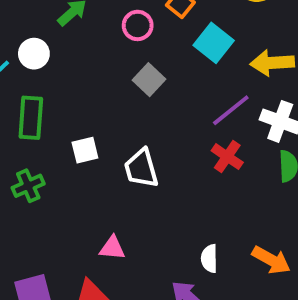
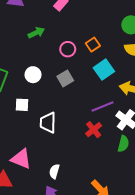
white circle: (34, 54) -> (33, 75), moved
pink triangle: (112, 248) -> (21, 159), size x1.5
white semicircle: (209, 259) -> (54, 171), moved

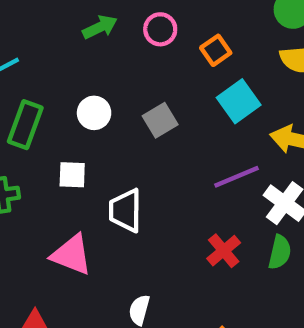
pink circle: (68, 49) -> (160, 29), moved
red cross: (94, 130) -> (224, 251), moved
pink triangle: (21, 159) -> (71, 255), moved

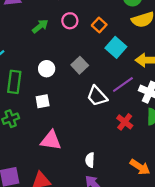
white trapezoid: (125, 211) -> (97, 96), moved, turned -30

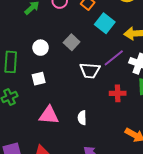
white trapezoid: (97, 96) -> (90, 70), turned -40
red cross: (125, 122) -> (118, 93), turned -35
white semicircle: (90, 160) -> (82, 118), moved

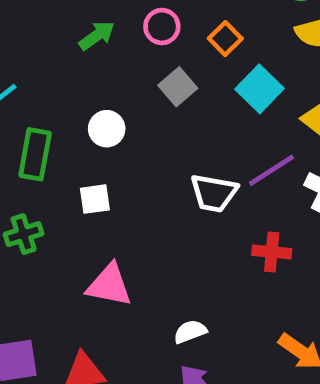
gray square: (72, 42) -> (178, 87), moved
white semicircle: (82, 118) -> (190, 332), moved, turned 64

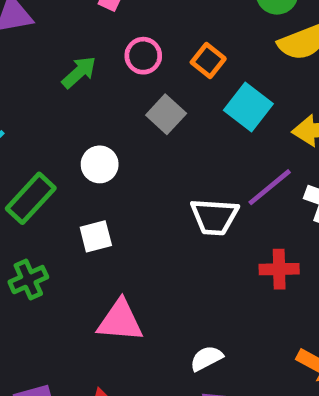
green rectangle: (35, 154) -> (31, 198), turned 39

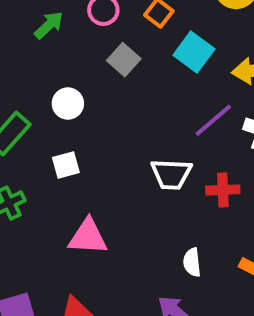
white trapezoid: (214, 217) -> (171, 174), moved
white semicircle: (206, 358) -> (192, 262), moved, turned -68

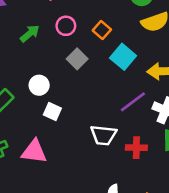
white square: (66, 165) -> (52, 111), moved, turned 36
pink triangle: (88, 237) -> (34, 152), moved

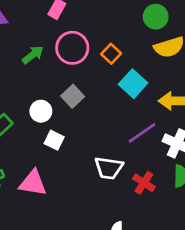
pink circle: (66, 26) -> (72, 48), size x1.5
gray square: (77, 59) -> (73, 96), moved
red cross: (136, 148) -> (144, 183), turned 30

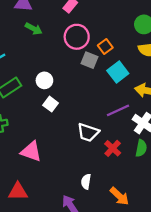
green arrow: (33, 55) -> (34, 29), moved, turned 56
gray square: (73, 96) -> (89, 60), moved, turned -35
pink triangle: (33, 183) -> (31, 151), moved

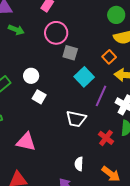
orange square: (105, 46) -> (109, 57), moved
cyan square: (118, 72) -> (84, 77), moved
purple line: (118, 110) -> (101, 96), turned -35
red cross: (113, 148) -> (106, 138), moved

